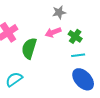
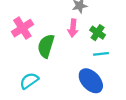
pink arrow: (53, 32) -> (73, 28), turned -63
blue ellipse: (83, 79) -> (91, 81), moved

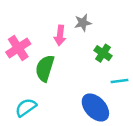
pink arrow: (73, 28) -> (60, 35), moved
cyan line: (101, 54) -> (119, 81), moved

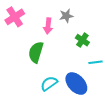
pink cross: (18, 48) -> (15, 17), moved
cyan semicircle: (26, 107) -> (49, 84), moved

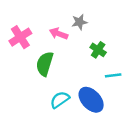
pink cross: (15, 17) -> (20, 37), moved
pink arrow: (48, 26) -> (59, 34), turned 105

